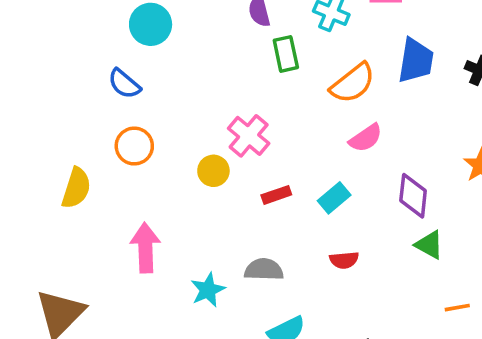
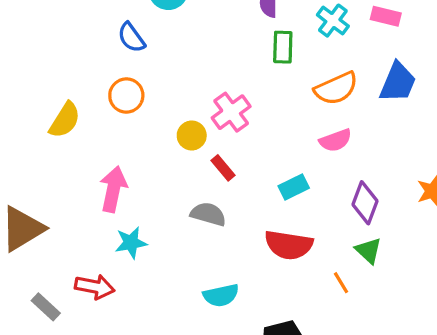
red rectangle: (276, 195) -> (223, 168), moved, turned 55
red semicircle: (344, 260) -> (289, 245), size x1.8
gray semicircle: (264, 270) -> (208, 214), moved
cyan star: (208, 290) -> (131, 243), moved
orange line: (457, 308) -> (341, 283), moved, turned 55

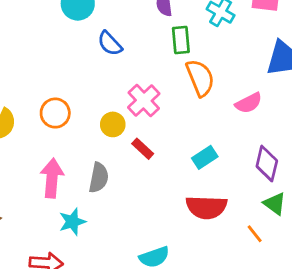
blue semicircle: (131, 38) -> (110, 43), moved
orange semicircle: (336, 88) -> (200, 78), moved, turned -81
orange circle: (126, 95) -> (55, 113), moved
pink semicircle: (336, 140) -> (249, 103), moved
gray semicircle: (208, 214) -> (99, 178), moved, turned 92

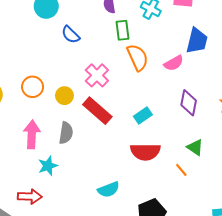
pink semicircle: (249, 103) -> (174, 63), moved
yellow circle: (113, 124) -> (64, 96), moved
red rectangle: (143, 149) -> (97, 111), size x1.8
purple diamond: (267, 163) -> (189, 103), moved

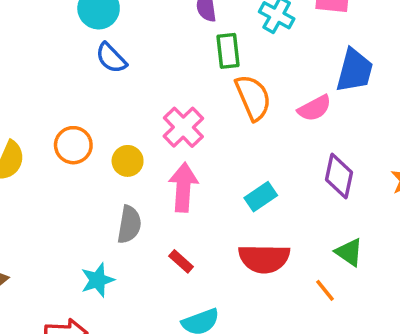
blue semicircle: (71, 35) -> (111, 58), moved
red rectangle: (97, 111) -> (181, 261), moved, size x0.5
pink arrow: (32, 134) -> (183, 187), moved

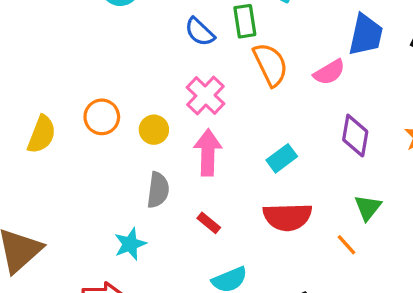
blue semicircle: (111, 58) -> (200, 32), moved
green triangle: (349, 252) -> (368, 208), turned 36

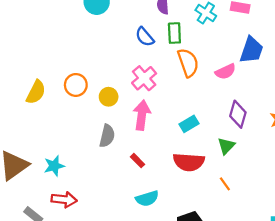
green triangle: (368, 208) -> (226, 146), moved
cyan star: (130, 244) -> (54, 166), moved

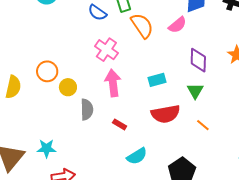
yellow circle: (109, 97) -> (68, 87), moved
cyan rectangle: (189, 124) -> (157, 80), turned 30
cyan star: (54, 166) -> (46, 148), turned 30

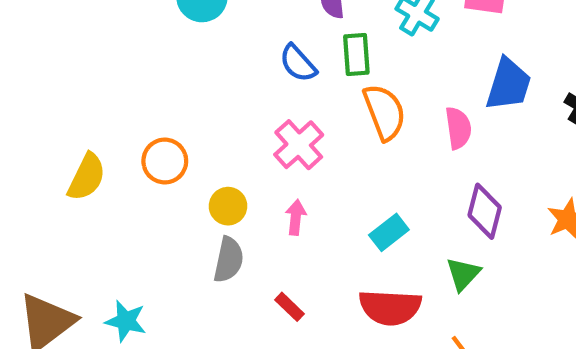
pink semicircle: (177, 25) -> (458, 128), turned -72
cyan rectangle: (157, 80) -> (389, 232), turned -36
pink arrow: (113, 83) -> (296, 217), size x0.6
yellow circle: (68, 87) -> (228, 206), moved

